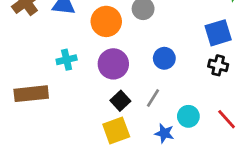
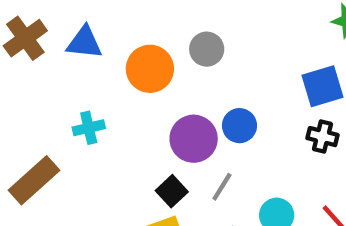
purple circle: (113, 64) -> (194, 139), moved
brown rectangle: (31, 94) -> (34, 180), turned -36

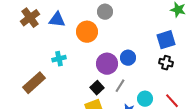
gray circle: (207, 49) -> (105, 12), moved

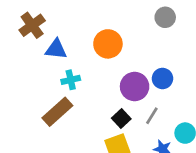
gray circle: (105, 12) -> (165, 17), moved
blue triangle: (57, 20) -> (56, 49), moved
brown rectangle: (34, 83) -> (57, 112), moved

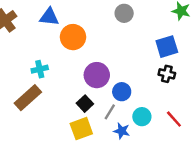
blue triangle: (56, 49) -> (49, 17), moved
blue circle: (162, 78) -> (122, 92), moved
gray line: (152, 116) -> (110, 112), moved

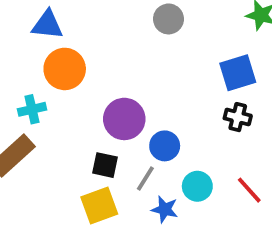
orange circle: (73, 37) -> (65, 69), moved
black square: (85, 104) -> (105, 165), turned -35

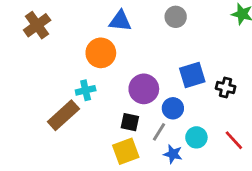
blue triangle: (47, 25) -> (120, 21), moved
blue square: (238, 73) -> (192, 75), moved
cyan cross: (32, 109) -> (86, 90), moved

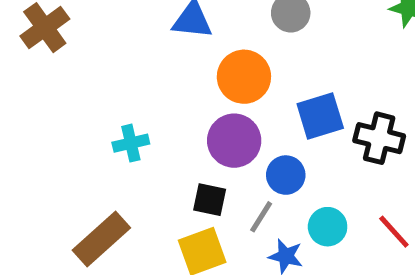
orange circle: (101, 53) -> (244, 77), moved
black cross: (226, 88) -> (379, 138), size x1.4
brown rectangle: (63, 115) -> (101, 239), moved

